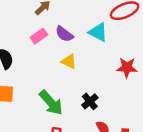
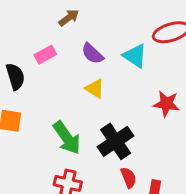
pink rectangle: (39, 36) -> (45, 55), moved
black cross: (90, 101) -> (116, 141), size x1.6

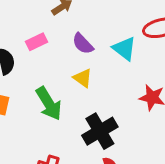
green arrow: (67, 138) -> (49, 104), moved

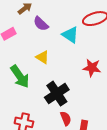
purple semicircle: (83, 44) -> (41, 24), moved

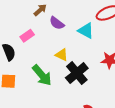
black cross: (57, 94) -> (77, 73), moved

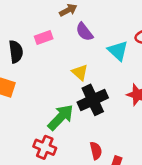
green arrow: (42, 75) -> (61, 117), moved, turned -110

